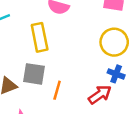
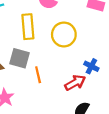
yellow circle: (114, 42) -> (64, 34), moved
orange line: (57, 90) -> (38, 75), turned -35

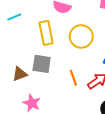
orange line: (38, 75) -> (73, 78), moved

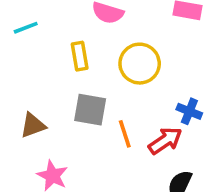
yellow rectangle: (46, 33) -> (80, 56), size x0.7
gray square: (42, 64) -> (90, 110), moved

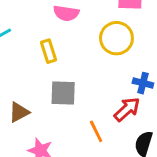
yellow circle: (140, 64) -> (116, 38), moved
orange line: (125, 134) -> (96, 131), moved

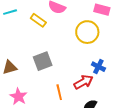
yellow rectangle: (48, 51) -> (38, 20), moved, turned -49
gray square: (63, 93) -> (43, 61), turned -36

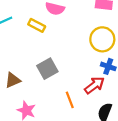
yellow circle: (87, 32) -> (102, 39), moved

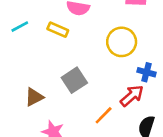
yellow circle: (102, 39) -> (122, 42), moved
orange line: (70, 100) -> (104, 115), turned 70

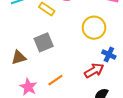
gray square: (74, 80) -> (44, 42), moved
orange line: (104, 115) -> (55, 80), moved

